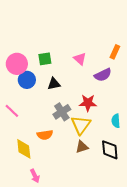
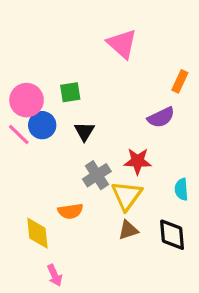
pink triangle: (80, 59) -> (122, 44), moved, size x1.5
black triangle: (54, 84) -> (84, 131), turned -48
pink line: (12, 111) -> (19, 135), moved

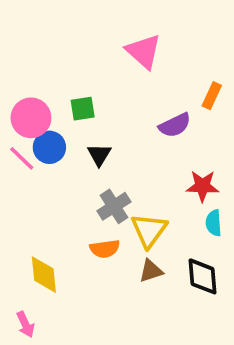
purple semicircle: (161, 117) -> (175, 125), moved
red star: (138, 161) -> (203, 186), moved
orange semicircle: (70, 211) -> (105, 249), moved
pink arrow: (55, 275) -> (25, 324), moved

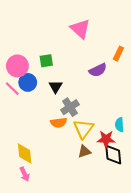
red star: (203, 186) -> (106, 139), moved
gray cross: (114, 206) -> (70, 107), moved
orange semicircle: (105, 249) -> (59, 123), moved
pink arrow: (25, 324) -> (25, 174), moved

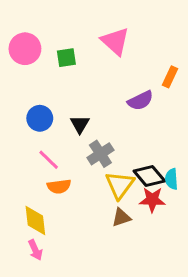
green square: (46, 61) -> (66, 58), moved
pink circle: (17, 66) -> (25, 49), moved
pink line: (12, 89) -> (49, 160), moved
orange semicircle: (59, 123) -> (59, 186), moved
black diamond: (113, 155) -> (149, 176), moved, turned -35

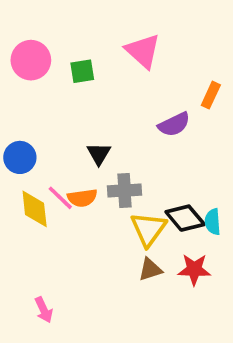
blue circle: (40, 118) -> (20, 157), moved
gray cross: (100, 154) -> (125, 191), turned 30
orange semicircle: (59, 186) -> (82, 198), moved
red star: (152, 200) -> (194, 269), moved
yellow diamond: (35, 220) -> (35, 209), moved

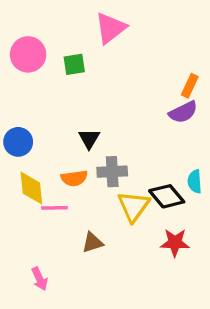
pink triangle: (143, 51) -> (111, 28), moved, turned 40
purple semicircle: (174, 124) -> (183, 112), moved
pink line: (60, 198) -> (54, 208), moved, turned -45
cyan semicircle: (213, 222) -> (195, 181), moved
brown triangle: (150, 269) -> (92, 243), moved

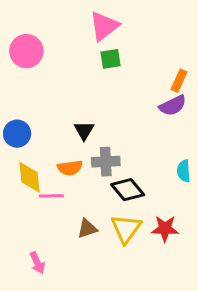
green square: (74, 64) -> (110, 59), moved
black diamond: (167, 196) -> (128, 190), moved
yellow triangle: (134, 206) -> (126, 229), moved

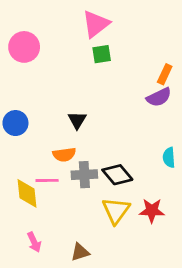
gray cross: (106, 162) -> (84, 175), moved
yellow diamond: (29, 177) -> (27, 193), moved
brown triangle: (87, 229) -> (80, 252), moved

